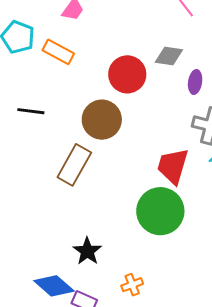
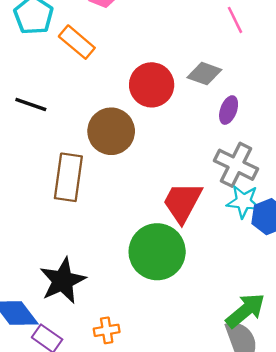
brown rectangle: (74, 165) -> (68, 177), turned -33
black star: (87, 251) -> (63, 281), size x1.4

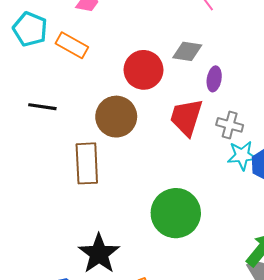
gray cross: (236, 165) -> (230, 125), size x0.7
red trapezoid: (182, 202) -> (186, 117), moved

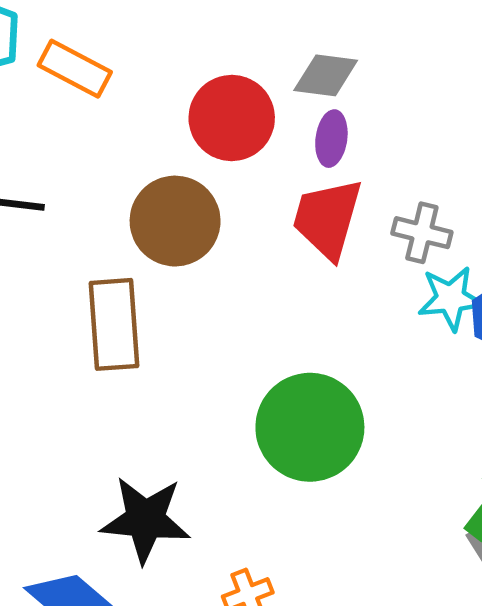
purple ellipse: (214, 79) -> (331, 139), moved
black star: (99, 254) -> (145, 520), turned -30

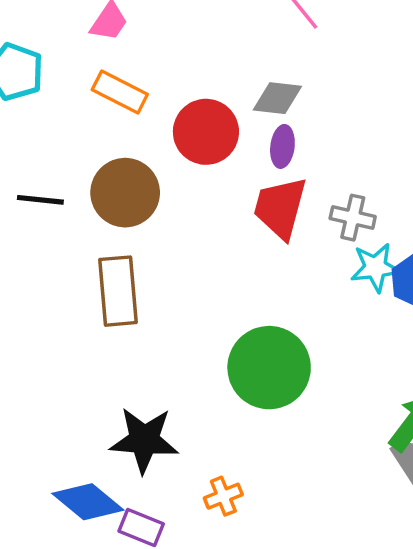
orange rectangle: (75, 69) -> (120, 92), moved
brown circle: (175, 221) -> (125, 193), moved

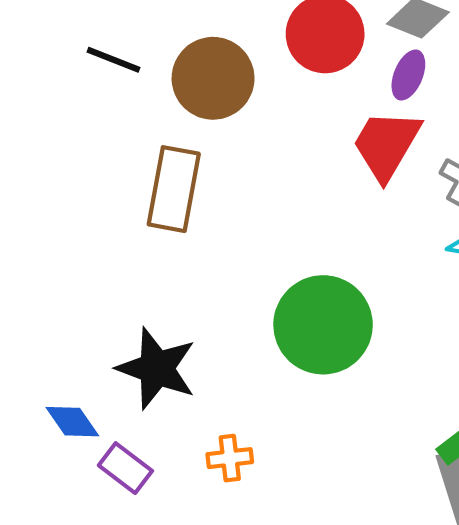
blue diamond: (88, 502) -> (72, 422), size x0.7

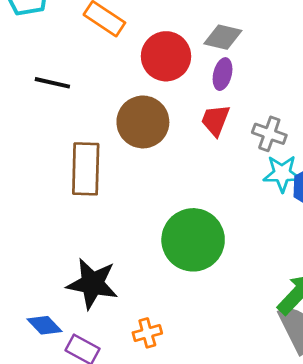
black line: (113, 60) -> (52, 83), moved
brown circle: (213, 78) -> (143, 122), moved
red trapezoid: (386, 145) -> (215, 120), size x0.7

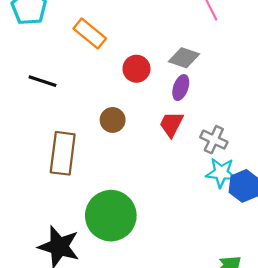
red circle: (166, 56) -> (136, 69), size x0.7
brown circle: (143, 122) -> (113, 120), size x0.6
green circle: (193, 240) -> (111, 216), moved

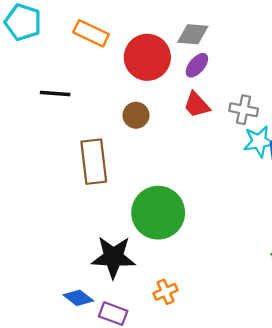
red circle: (136, 69) -> (147, 57), size x1.6
purple ellipse: (181, 88) -> (197, 65), turned 35
red trapezoid: (171, 124) -> (197, 105), turned -56

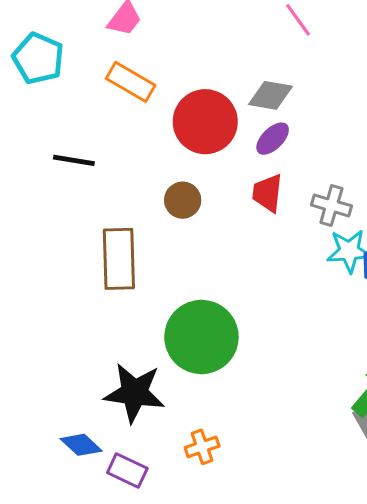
red trapezoid: (197, 105) -> (267, 193), turned 44

